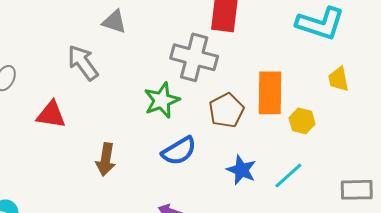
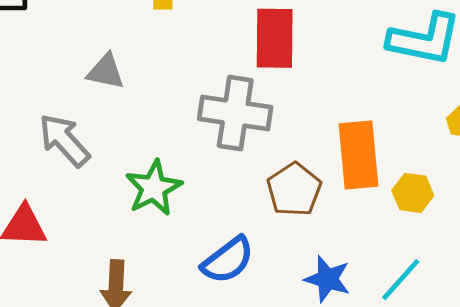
green star: (162, 100) -> (154, 188), moved

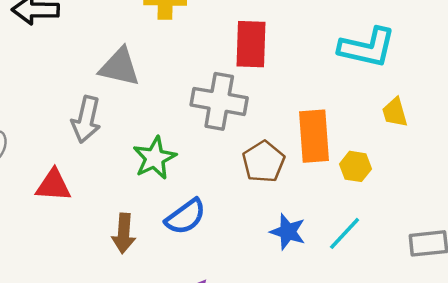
gray triangle: (106, 72) -> (119, 67), size x1.4
gray arrow: (64, 140) -> (86, 119), turned -126
blue semicircle: (228, 260) -> (186, 217), moved

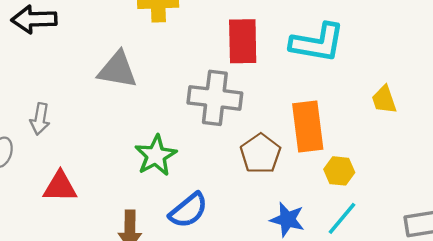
cyan L-shape: (367, 47) -> (317, 43), moved
gray arrow: (86, 119) -> (40, 119), moved, size x0.7
yellow hexagon: (355, 166) -> (339, 171), moved

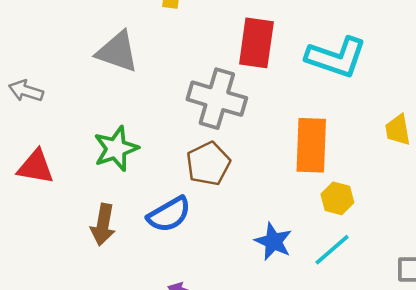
gray arrow: (40, 119) -> (26, 91), turned 88
brown pentagon: (260, 154) -> (208, 164), moved
green star: (156, 156) -> (116, 149), moved

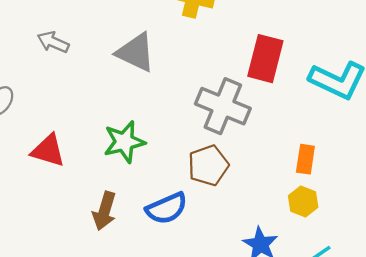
gray arrow: (26, 91) -> (53, 42), moved
orange rectangle: (311, 145) -> (305, 159), size x0.6
yellow hexagon: (337, 198) -> (303, 201), moved

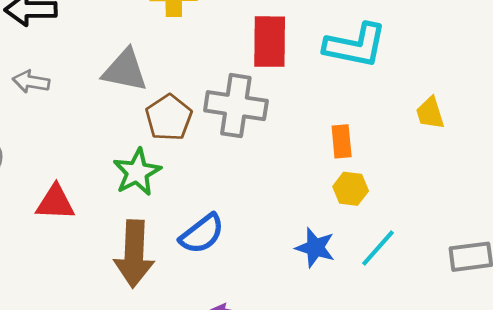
brown pentagon: (208, 165) -> (169, 118), moved
brown arrow: (104, 211) -> (134, 254), size x1.5

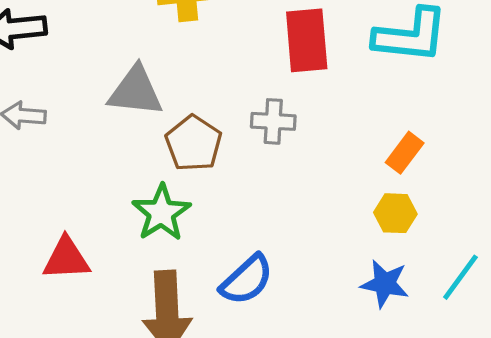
gray cross: (236, 106) -> (273, 121), size x0.6
orange rectangle: (342, 141) -> (405, 153), turned 48
yellow hexagon: (351, 189) -> (395, 213), moved

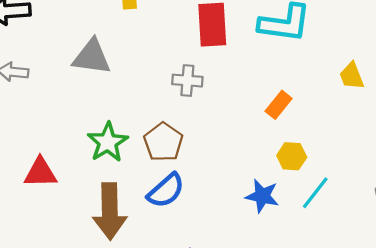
brown pentagon: (194, 143) -> (163, 142), moved
yellow hexagon: (395, 213) -> (292, 156), moved

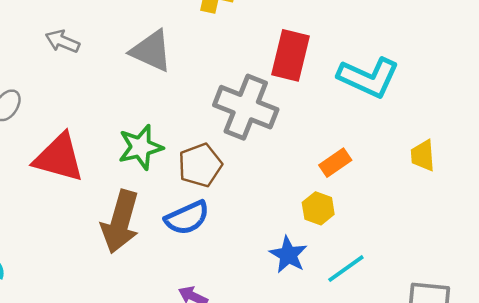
gray cross: (187, 81) -> (246, 107), size x1.8
yellow hexagon: (292, 156) -> (318, 208), moved
red triangle: (40, 173) -> (59, 158), size x1.4

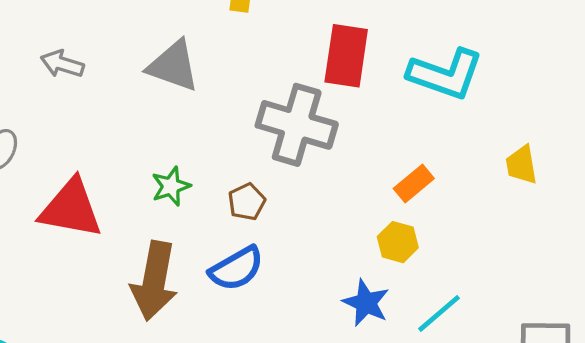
green star: (141, 147) -> (171, 186), size x0.7
brown pentagon: (200, 165) -> (247, 202), size x0.7

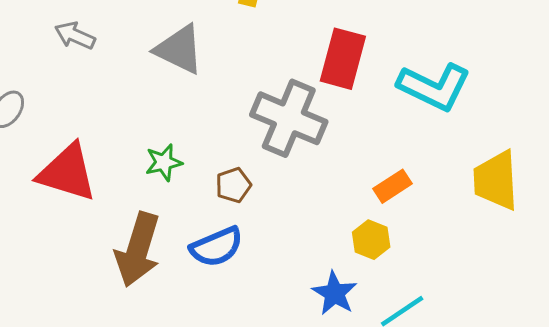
yellow trapezoid: (521, 165) -> (496, 180), size x1.6

